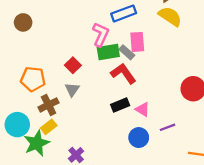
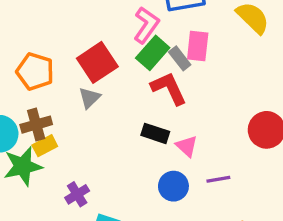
green rectangle: (108, 52) -> (153, 53), turned -50
red square: (73, 65) -> (97, 62), size x1.6
brown cross: (49, 105) -> (36, 125), moved
black rectangle: (120, 105) -> (155, 133), turned 30

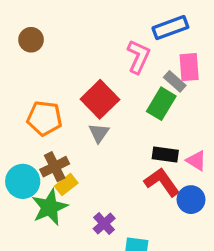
green rectangle: (153, 53) -> (161, 104), moved
red L-shape: (169, 88) -> (162, 182), moved

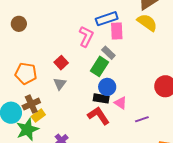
pink rectangle: (189, 67) -> (117, 31), moved
red square: (100, 99) -> (61, 63), size x0.6
blue circle: (191, 200) -> (107, 87), moved

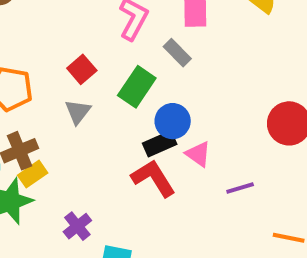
green rectangle: (100, 66) -> (137, 87), moved
black rectangle: (101, 98) -> (160, 144), turned -35

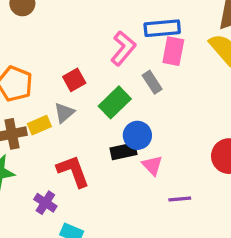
yellow rectangle: (33, 174) -> (39, 125), moved
red L-shape: (153, 178) -> (73, 171), moved
purple cross: (77, 226) -> (45, 203), turned -30

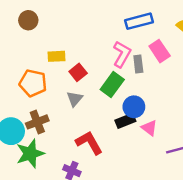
pink L-shape: (123, 48) -> (122, 54), moved
pink rectangle: (173, 51) -> (160, 51), moved, turned -35
gray rectangle: (152, 82) -> (138, 64), turned 36
yellow rectangle: (39, 125) -> (56, 56), moved, turned 30

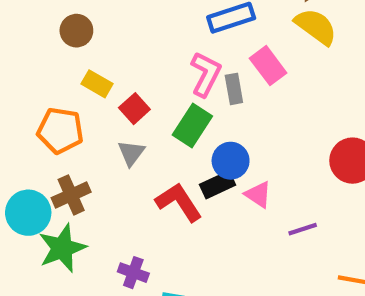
brown circle: (28, 20) -> (76, 31), moved
yellow rectangle: (56, 56) -> (97, 84), turned 36
red L-shape: (89, 143) -> (179, 202), moved

